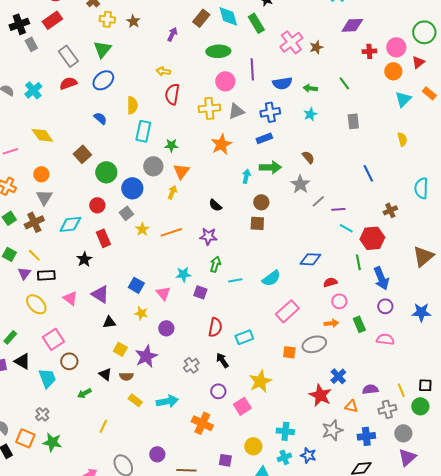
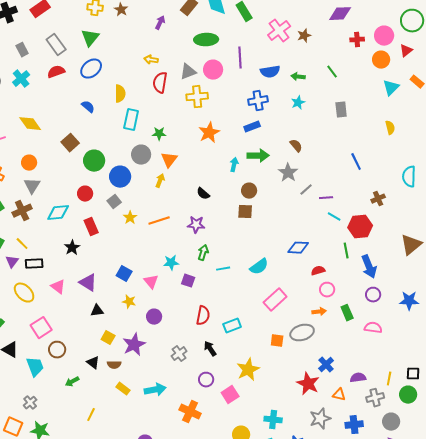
gray rectangle: (31, 44) -> (22, 50), moved
gray triangle: (236, 111) -> (188, 72), moved
yellow line: (401, 390) -> (389, 379), turned 32

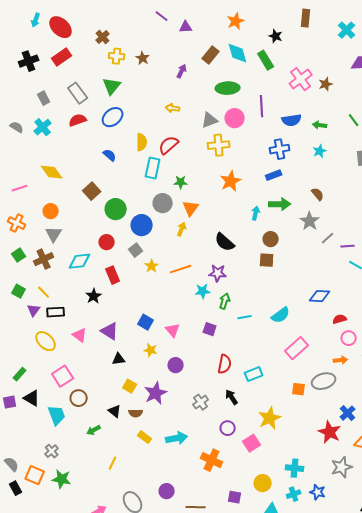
red semicircle: (160, 83) -> (169, 145), moved, turned 40
black semicircle: (203, 194) -> (225, 242), size x1.5
cyan star: (171, 263) -> (203, 291), moved

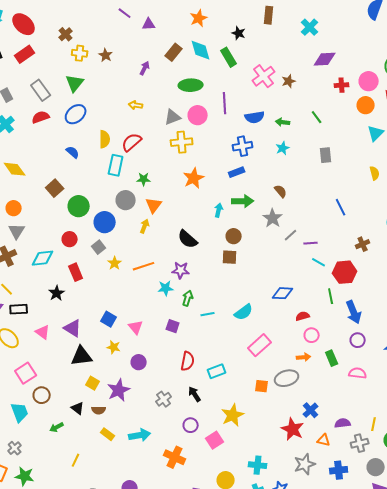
black triangle: (119, 359) -> (82, 356), size x1.6

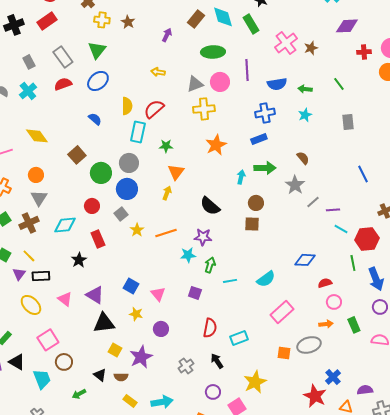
gray circle: (126, 200) -> (129, 163), moved

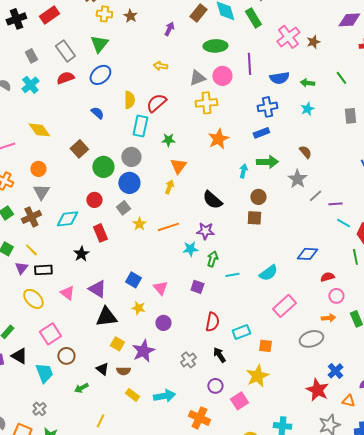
orange square: (284, 353) -> (265, 346), moved

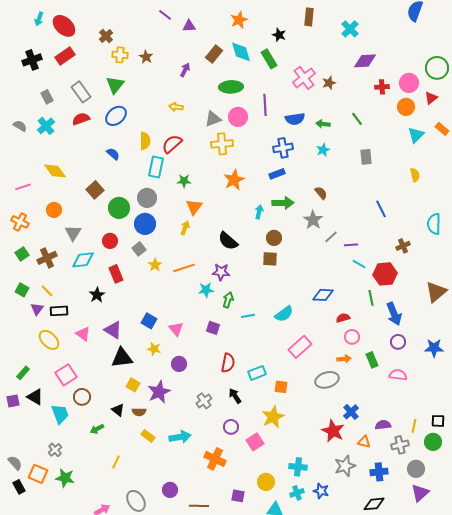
gray triangle: (41, 192) -> (73, 233), moved

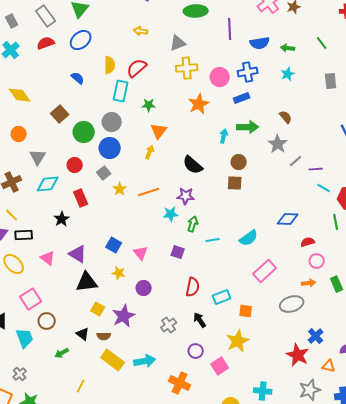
pink circle: (238, 117) -> (220, 77), moved
yellow rectangle: (148, 436) -> (113, 360), size x1.6

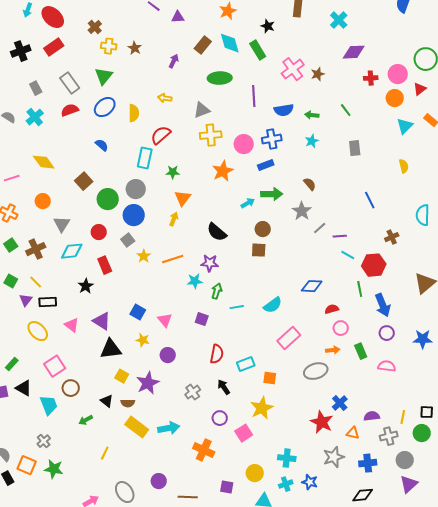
yellow semicircle: (110, 65) -> (134, 113), moved
cyan arrow: (224, 136) -> (248, 203), turned 48

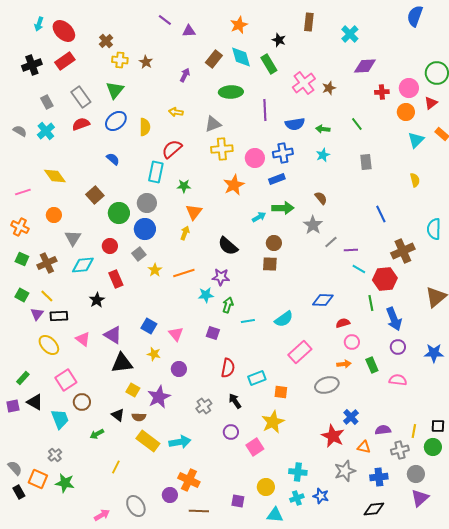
brown cross: (392, 237) -> (403, 251), size x1.6
green square: (11, 245) -> (22, 259), turned -32
orange cross: (204, 450) -> (189, 480), moved

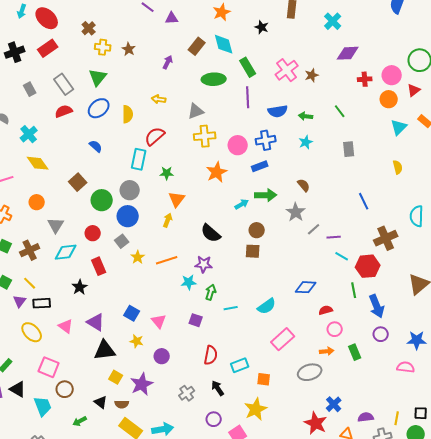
green rectangle: (269, 64) -> (248, 67), moved
cyan cross: (46, 131) -> (29, 134), moved
pink square: (66, 380) -> (49, 367), turned -35
pink semicircle: (398, 380) -> (406, 367), moved

